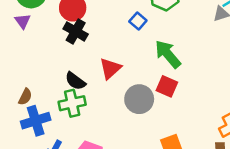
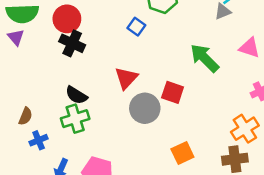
green arrow: (168, 54) -> (204, 58), moved
red triangle: (110, 68) -> (126, 78), moved
blue cross: (36, 121) -> (39, 140), size x0.6

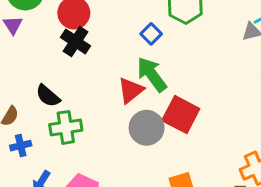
green arrow: (204, 58) -> (152, 74), moved
red square: (173, 92) -> (181, 115), size x1.4
black semicircle: (76, 95) -> (48, 96), moved

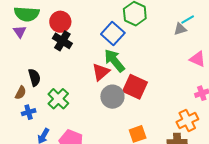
blue square: (151, 34) -> (113, 33), size x1.6
black semicircle: (48, 96) -> (34, 77), moved, turned -144
green cross: (66, 127) -> (58, 99), turned -35

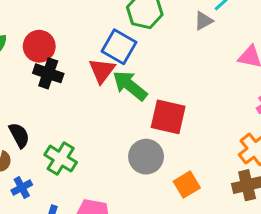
gray triangle: (180, 29) -> (204, 21), moved
red triangle: (101, 72) -> (102, 71), moved
gray circle: (112, 97) -> (146, 157), moved

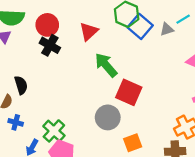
blue square: (119, 47) -> (140, 26), moved
red triangle: (102, 71) -> (89, 31), moved
green cross: (61, 159) -> (54, 131), moved
blue cross: (22, 187) -> (16, 122), turned 32

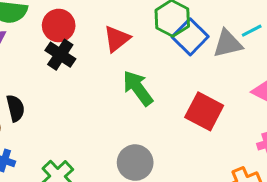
gray triangle: (167, 29) -> (228, 44), size x1.5
red square: (129, 92) -> (204, 111), moved

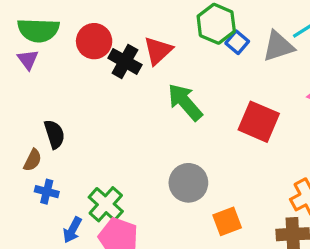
blue square: (190, 37) -> (237, 42), size x0.6
black cross: (60, 55) -> (125, 61), moved

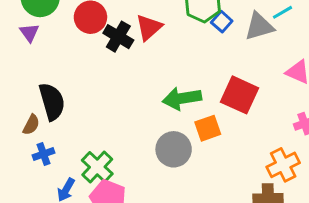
green arrow: (185, 102) -> (182, 98), moved, turned -60
black semicircle: (54, 134) -> (52, 102), size x1.4
blue cross: (47, 192) -> (43, 154), turned -35
orange square: (227, 221) -> (208, 128), moved

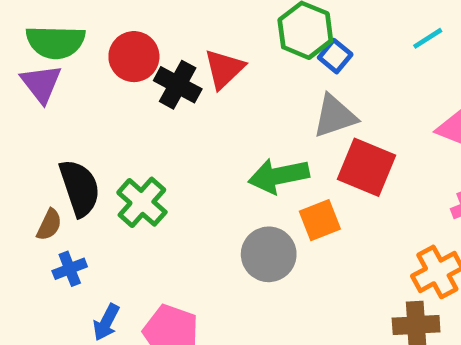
gray triangle: (259, 26) -> (335, 116), moved
purple triangle: (29, 33) -> (41, 84), size x1.4
green cross: (97, 167) -> (142, 202), moved

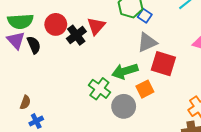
black cross: (178, 85) -> (76, 35), turned 30
black semicircle: (80, 188) -> (34, 45), moved, size x0.7
green cross: (142, 202) -> (99, 89), moved

